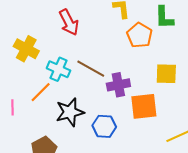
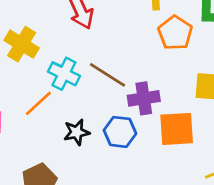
black star: (70, 112) -> (77, 132), size x0.7
blue hexagon: (104, 126) -> (120, 132), moved

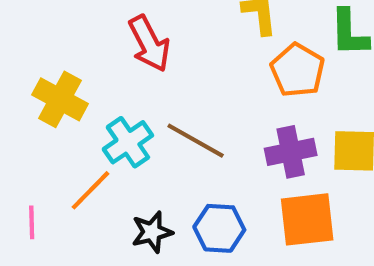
cyan cross: (64, 74) -> (128, 142), turned 32
purple cross: (144, 98) -> (291, 152), moved

